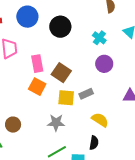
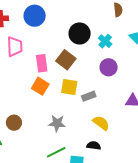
black circle: (60, 27) -> (80, 33), moved
brown square: (61, 73) -> (66, 60), moved
yellow square: (66, 98) -> (69, 87), moved
black semicircle: (94, 143) -> (94, 146), turned -96

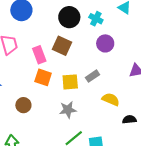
yellow square: (69, 87) -> (70, 82), moved
brown circle: (14, 123) -> (23, 105), moved
black semicircle: (94, 146) -> (129, 119), moved

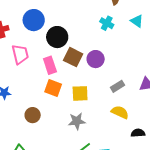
black circle: (69, 17) -> (57, 37), moved
cyan cross: (96, 19) -> (107, 23), moved
purple circle: (105, 43) -> (96, 59), moved
gray rectangle: (93, 76) -> (117, 86), moved

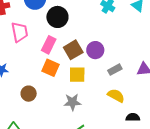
brown square: (73, 57) -> (73, 50), moved, turned 30
purple circle: (96, 59) -> (95, 50), moved
pink rectangle: (50, 65) -> (49, 45), turned 42

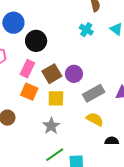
gray rectangle: (115, 70) -> (94, 93), size x1.5
gray star: (72, 102) -> (51, 126), turned -30

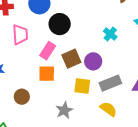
cyan cross: (86, 30) -> (110, 34), moved
orange square: (29, 92) -> (47, 74), turned -30
yellow square: (56, 98) -> (82, 86), moved

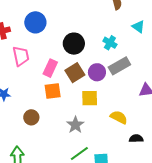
black circle: (60, 24) -> (74, 44), moved
gray rectangle: (110, 83) -> (119, 66), moved

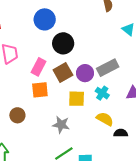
blue circle: (35, 22) -> (45, 19), moved
cyan cross: (110, 43) -> (102, 93), moved
gray star: (75, 125) -> (61, 125), turned -30
black semicircle: (136, 139) -> (121, 133), moved

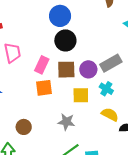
blue circle: (45, 19) -> (60, 16), moved
brown square: (63, 72) -> (66, 70), turned 30
brown circle: (17, 115) -> (24, 127), moved

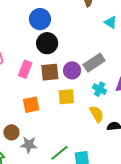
orange square: (44, 88) -> (31, 105), moved
cyan cross: (106, 89) -> (100, 89), moved
yellow semicircle: (110, 115) -> (97, 114), turned 36
gray star: (66, 122) -> (29, 145), moved

